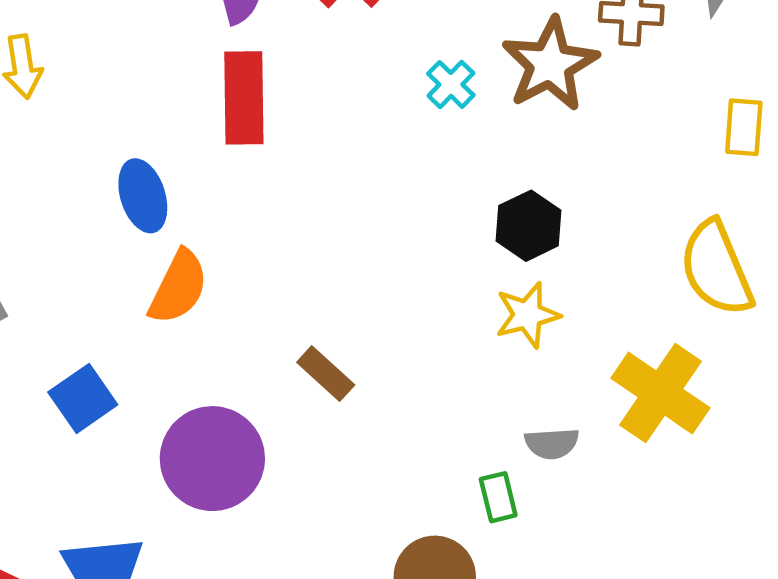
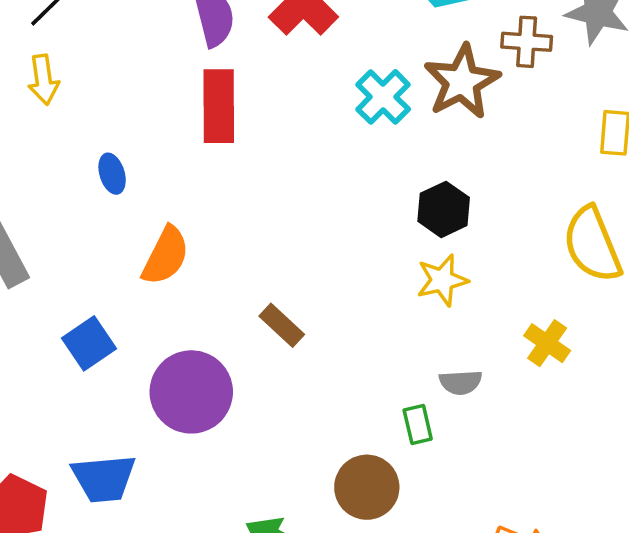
cyan cross: (451, 84) -> (383, 97), size x1.4
blue ellipse: (143, 196) -> (112, 174), moved, size x0.7
yellow cross: (660, 393) -> (547, 343), size x0.6

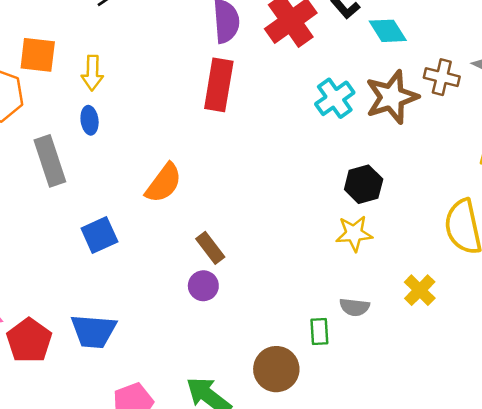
yellow arrow: (43, 80) -> (92, 73), moved
blue ellipse: (112, 174) -> (90, 120), moved
brown rectangle: (282, 325) -> (210, 248), moved
purple circle: (191, 392) -> (203, 286), moved, size x0.5

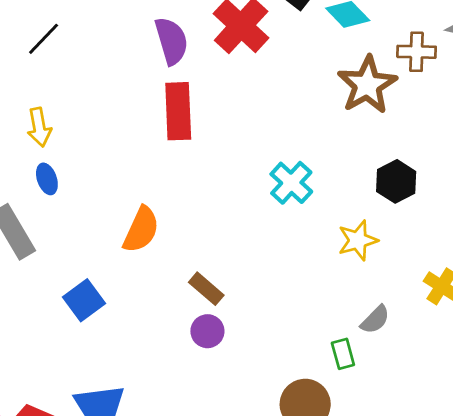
cyan cross: (335, 98) -> (291, 183), moved
black hexagon: (364, 184) -> (396, 181), moved
gray semicircle: (354, 307) -> (375, 320), turned -40

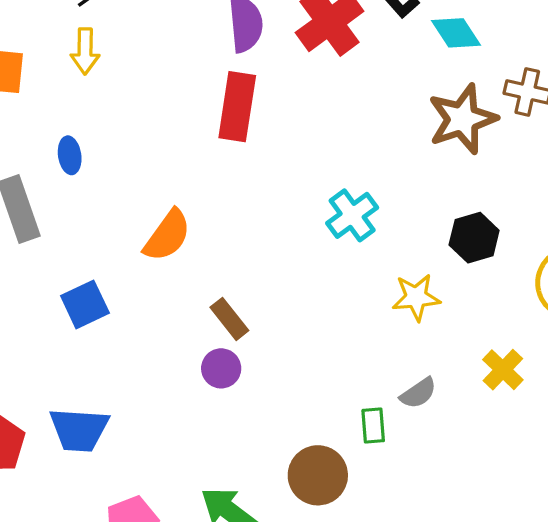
yellow arrow: (39, 127) -> (85, 51), moved

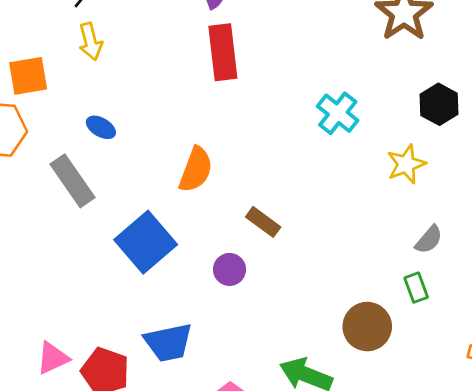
blue ellipse: (70, 155) -> (101, 127), turned -36
blue square: (85, 304) -> (146, 242), size x1.5
purple circle: (221, 368) -> (230, 269), moved
green rectangle: (373, 425) -> (416, 288), moved

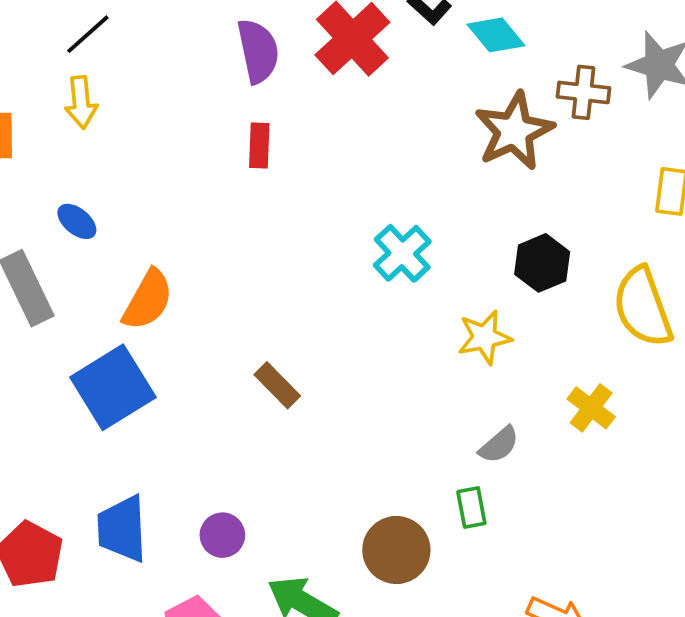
red rectangle: (223, 52) -> (259, 145), size x0.6
orange semicircle: (196, 170) -> (148, 300), moved
purple circle: (230, 269) -> (222, 535), moved
blue trapezoid: (168, 342) -> (122, 529), turned 90

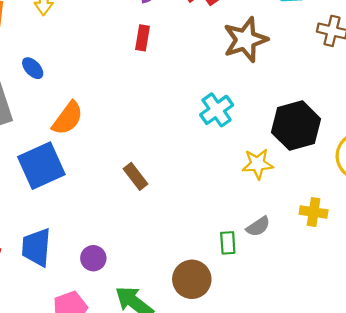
brown star: (514, 131) -> (245, 40), moved
black hexagon: (542, 263) -> (296, 126), size x1.5
yellow cross: (591, 408) -> (314, 212), turned -36
green rectangle: (471, 508) -> (228, 243), moved

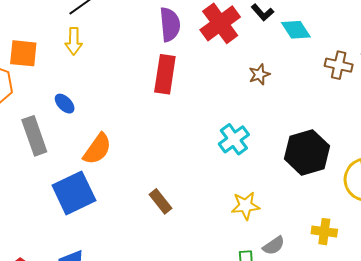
red rectangle: (143, 38) -> (165, 74), size x1.6
brown star: (245, 40) -> (259, 74), size x0.5
yellow star: (258, 164) -> (245, 206), moved

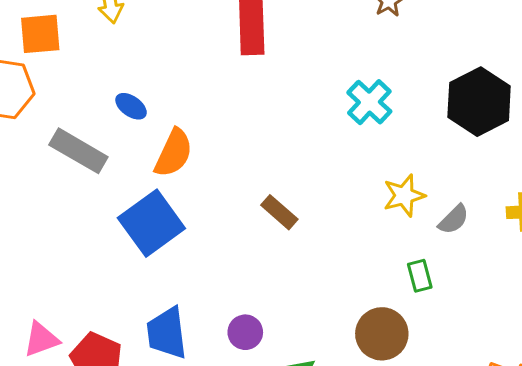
blue ellipse: (65, 104) -> (131, 106), moved
gray rectangle: (34, 136) -> (78, 151), turned -30
gray semicircle: (274, 246) -> (454, 219), moved

